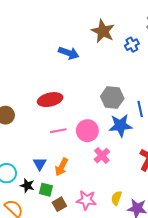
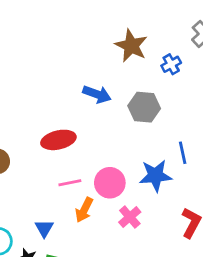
blue arrow: (69, 53) -> (97, 94), moved
gray hexagon: (112, 98) -> (144, 107), moved
orange arrow: (61, 167) -> (84, 210), moved

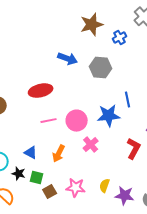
brown star: (131, 46) -> (92, 25), turned 30
orange arrow: (84, 210) -> (59, 154), moved
blue triangle: (44, 228) -> (31, 153), turned -32

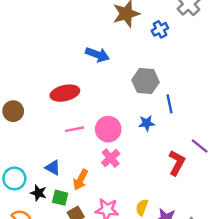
gray hexagon: (101, 68) -> (145, 81), moved
blue star: (109, 116) -> (147, 123), size x0.6
pink cross: (91, 145) -> (111, 158), moved
orange arrow: (59, 154) -> (81, 180), moved

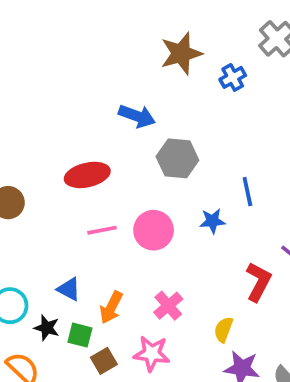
gray hexagon: (145, 81) -> (177, 158), moved
pink cross: (111, 158) -> (168, 306), moved
yellow semicircle: (142, 207) -> (223, 330), moved

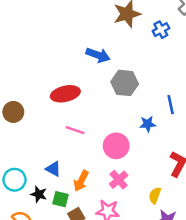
pink line: (102, 230) -> (75, 130), turned 30
pink circle: (154, 230) -> (116, 146), moved

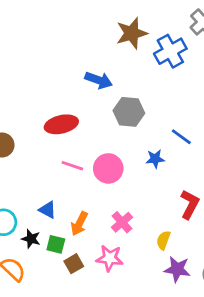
blue cross: (161, 30) -> (170, 51), size x1.6
blue line: (171, 105) -> (181, 137), turned -42
pink circle: (116, 146) -> (108, 168), moved

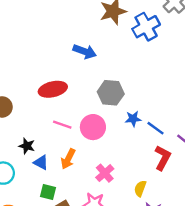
gray hexagon: (129, 112) -> (111, 93), moved
blue line: (181, 137) -> (156, 128), moved
orange arrow: (79, 224) -> (68, 159), moved
black star: (31, 239) -> (27, 146), moved

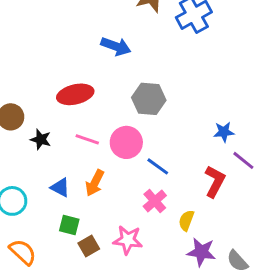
blue star: (133, 119) -> (224, 132), moved
blue line: (156, 128) -> (158, 166), moved
black star: (27, 146) -> (41, 139), moved
pink cross: (105, 173) -> (155, 201), moved

